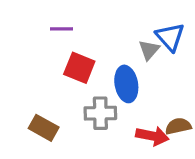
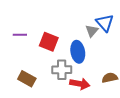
purple line: (61, 29) -> (20, 35), moved
red arrow: (152, 136) -> (80, 84), moved

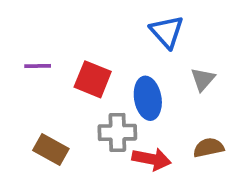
blue triangle: (105, 23) -> (167, 32), moved
gray triangle: (92, 31) -> (203, 79), moved

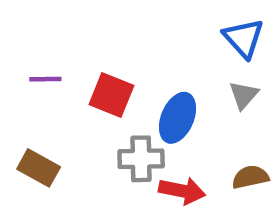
blue triangle: (167, 32) -> (244, 38), moved
blue ellipse: (148, 98) -> (177, 118), turned 33
brown rectangle: (51, 150) -> (39, 168), moved

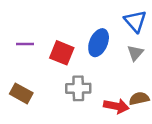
blue ellipse: (177, 118) -> (99, 43), moved
red arrow: (182, 191) -> (116, 106), moved

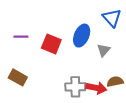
gray triangle: (135, 53) -> (104, 50), moved
gray cross: (78, 88) -> (75, 87), moved

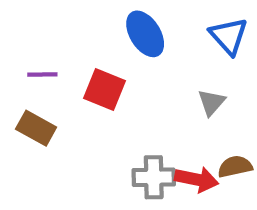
blue ellipse: (82, 36) -> (145, 34), moved, turned -55
brown rectangle: (18, 77) -> (36, 128), moved

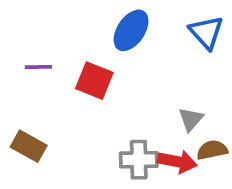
blue ellipse: (145, 34) -> (131, 30), turned 66
gray triangle: (211, 102) -> (191, 119), moved
brown rectangle: (36, 128) -> (29, 146), moved

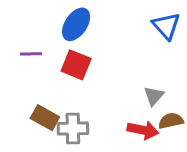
blue ellipse: (131, 30) -> (76, 24), moved
brown rectangle: (29, 146) -> (45, 118), moved
gray cross: (139, 160) -> (73, 129), moved

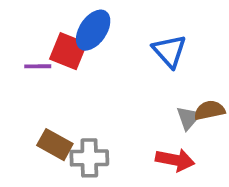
blue triangle: (166, 26) -> (169, 51), moved
red square: (76, 65) -> (68, 51), moved
brown semicircle: (171, 121) -> (209, 110), moved

